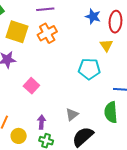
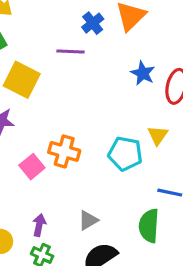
orange cross: (47, 33) -> (64, 151), moved, turned 36
yellow triangle: (106, 45) -> (158, 135), moved

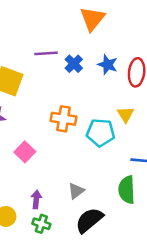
blue cross: (93, 23) -> (74, 64), moved
orange cross: (64, 151) -> (63, 119), moved

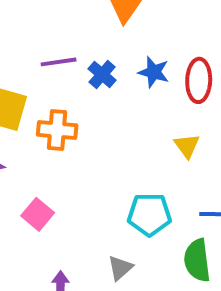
orange cross: (63, 119) -> (57, 130), moved
cyan pentagon: (101, 133) -> (149, 214), moved

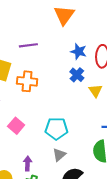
blue cross: (102, 75) -> (77, 75), moved
cyan pentagon: (149, 214) -> (56, 129), moved

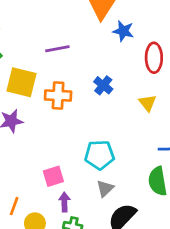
blue star: (79, 51) -> (123, 31), moved
blue cross: (77, 75) -> (103, 85), moved
pink square: (16, 126) -> (53, 176), moved, turned 35

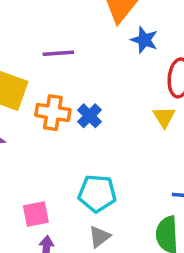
blue cross: (103, 85) -> (89, 116), moved
yellow triangle: (148, 103) -> (164, 117), moved

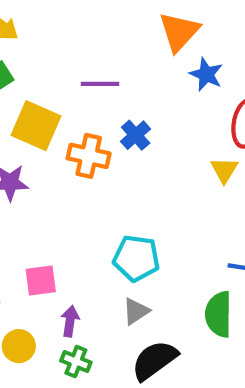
blue cross: (89, 116) -> (136, 135), moved
pink square: (36, 214) -> (41, 281), moved

